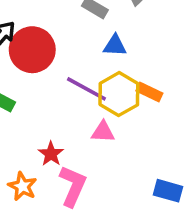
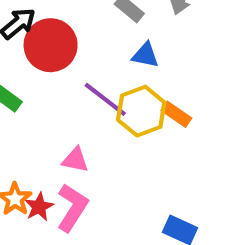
pink triangle: (103, 132) -> (75, 160), moved
red star: (51, 154) -> (39, 207), moved

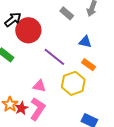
blue triangle: (145, 55) -> (85, 42), moved
yellow hexagon: (141, 111) -> (73, 83), moved

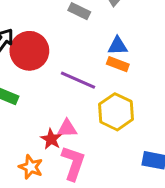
orange rectangle: (89, 65) -> (118, 64), moved
red star: (21, 108) -> (51, 139), moved

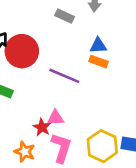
yellow hexagon: (116, 112) -> (102, 146), moved

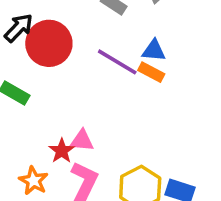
purple line: (64, 76) -> (117, 62), moved

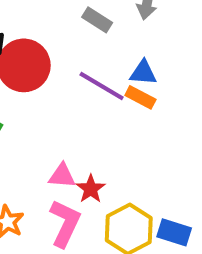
red star: (62, 151) -> (91, 189), moved

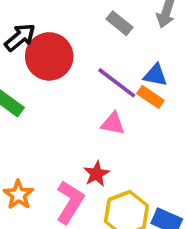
pink triangle: (62, 176) -> (113, 124), moved

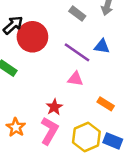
orange rectangle: (150, 97) -> (106, 104), moved
red star: (96, 174) -> (54, 107), moved

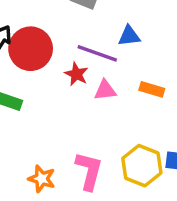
orange rectangle: (106, 104) -> (152, 89), moved
red star: (54, 107) -> (76, 74), moved

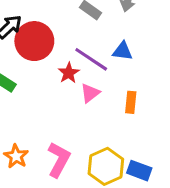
orange rectangle: (152, 89) -> (131, 102), turned 65
pink triangle: (105, 90) -> (90, 93), turned -45

